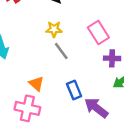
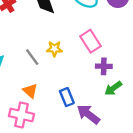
yellow star: (54, 29) -> (54, 49), moved
gray line: (61, 51) -> (32, 57), moved

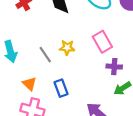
orange triangle: (30, 91) -> (29, 84), moved
blue rectangle: (67, 97) -> (61, 88), moved

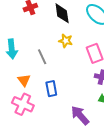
yellow star: (67, 48) -> (66, 41), moved

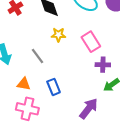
orange triangle: (24, 80) -> (24, 84), turned -32
purple arrow: (80, 115) -> (89, 108), turned 90

